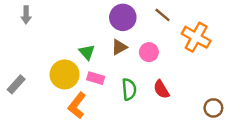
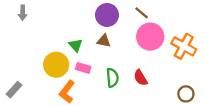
orange cross: (196, 37) -> (184, 46), moved
brown triangle: (119, 47) -> (104, 41), turned 40
pink circle: (149, 52) -> (150, 37), moved, size x1.6
gray rectangle: (16, 84) -> (14, 90), moved

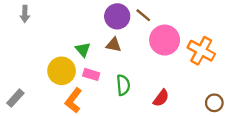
brown line: (142, 13) -> (143, 15), moved
red semicircle: (141, 78) -> (161, 98), moved, turned -112
brown circle: (186, 94) -> (214, 103), moved

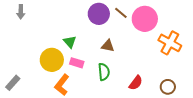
pink circle: (165, 40) -> (145, 19), moved
brown triangle: (114, 45) -> (108, 46), moved
brown circle: (214, 103) -> (168, 87), moved

